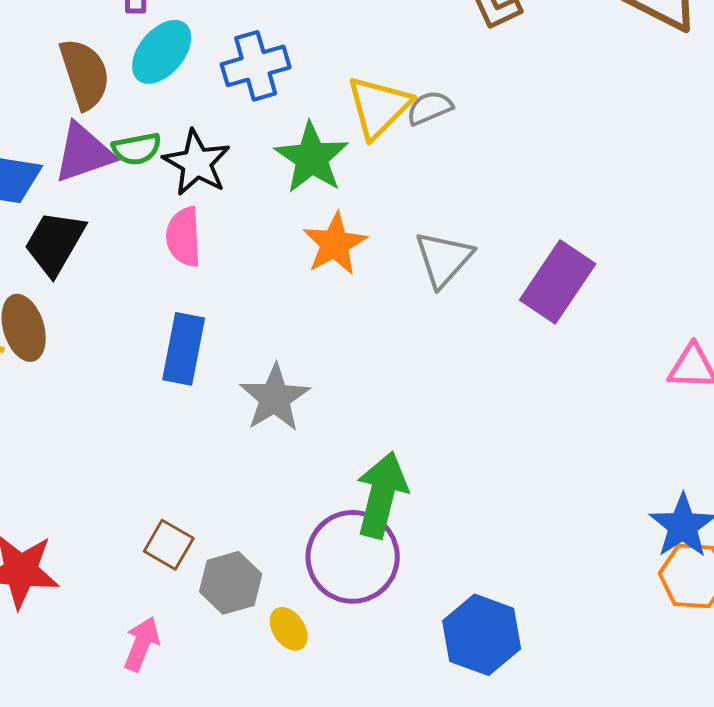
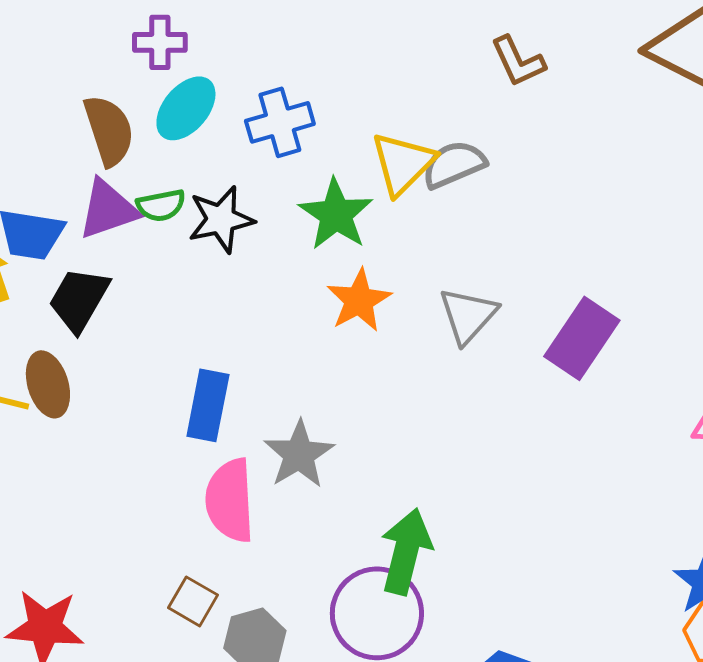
gray semicircle: (430, 108) -> (454, 164), size x1.4
black star: (197, 163) -> (221, 219), turned 30
pink semicircle: (184, 237) -> (230, 500), moved, size x1.4

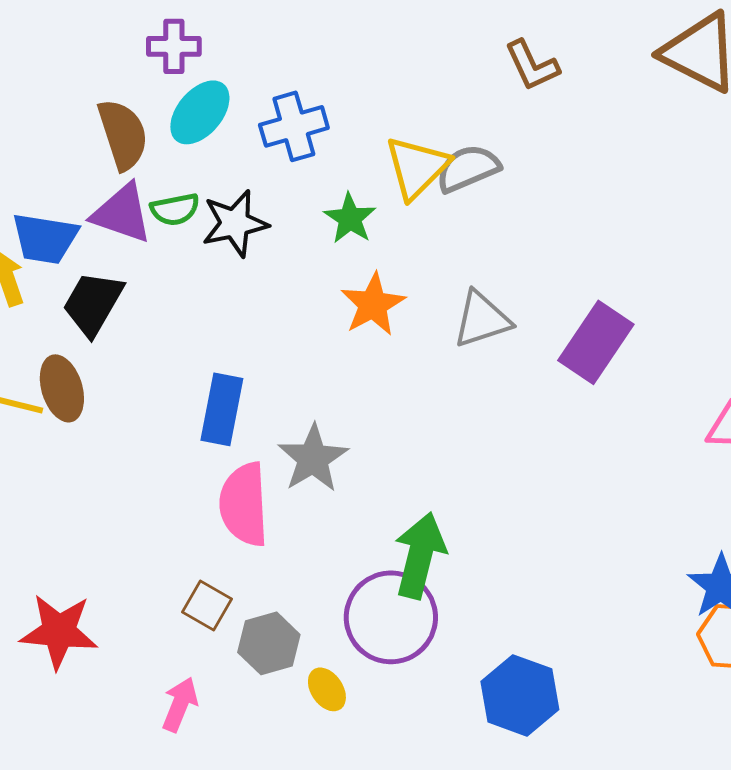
purple triangle: (108, 209) -> (122, 213), turned 38
green star: (336, 214) -> (350, 218), size x0.7
gray triangle: (468, 315) -> (482, 319), turned 30

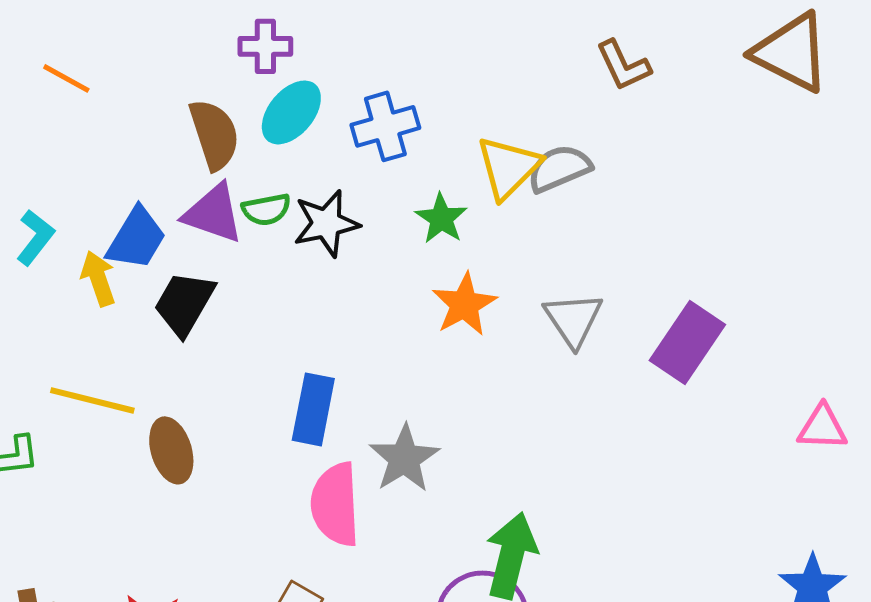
blue trapezoid: (45, 238) -> (136, 238), turned -68
gray triangle: (482, 319) -> (573, 319), turned -46
brown ellipse: (62, 388) -> (171, 450), moved

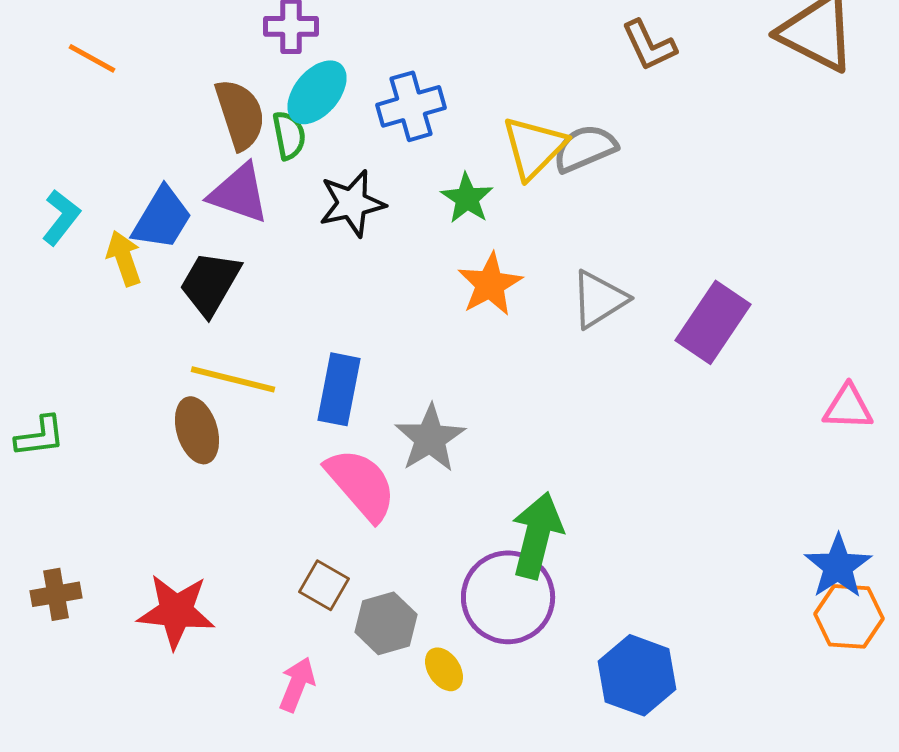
green semicircle: (266, 209) -> (289, 135), moved, turned -90
gray triangle: (573, 319) -> (599, 299), turned 32
yellow line: (92, 400) -> (233, 379), moved
pink semicircle: (335, 504) -> (361, 484), turned 142

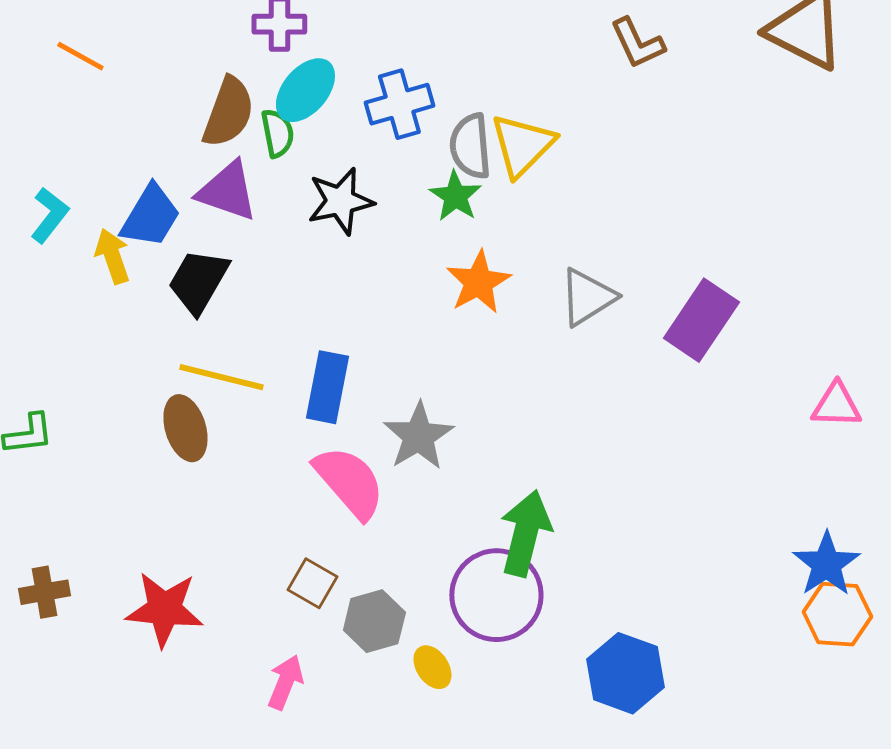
brown semicircle: (240, 114) -> (228, 112), turned 38
gray semicircle: (585, 148) -> (470, 146), moved, turned -72

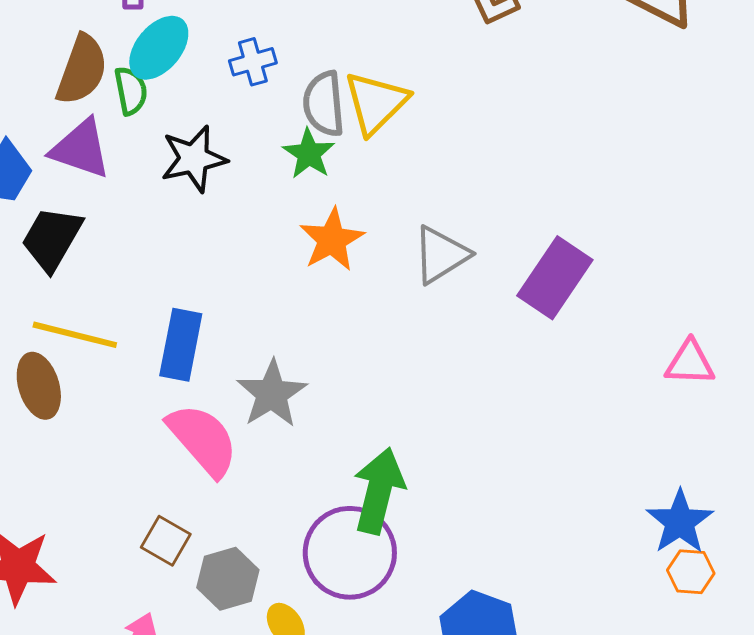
blue cross: (399, 104) -> (253, 62), size x0.7
orange hexagon: (837, 614) -> (691, 572), size x0.7

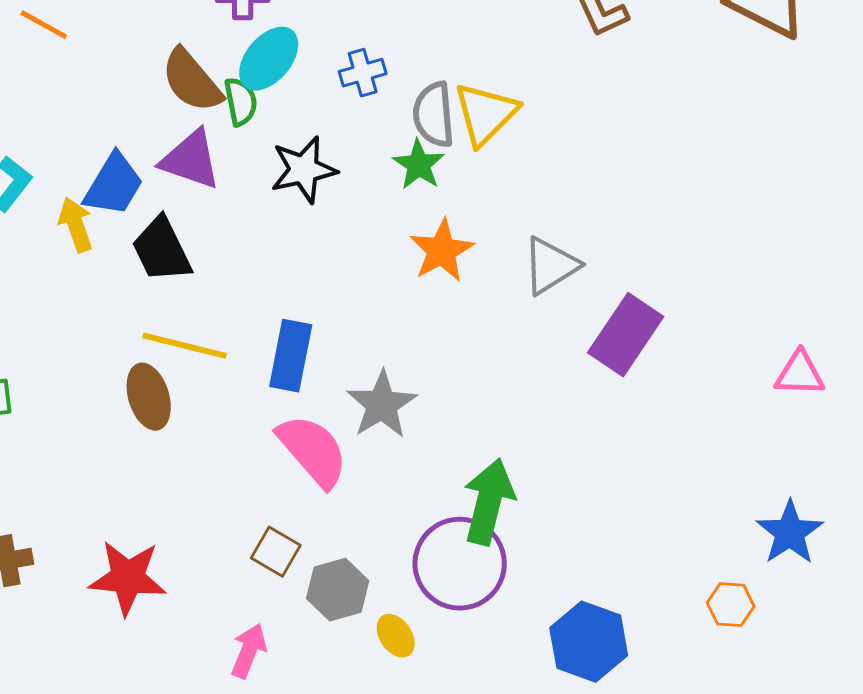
brown semicircle: (82, 70) -> (192, 81), turned 120
black trapezoid: (52, 239) -> (162, 250), turned -56
purple rectangle: (555, 278) -> (626, 335), moved
orange hexagon: (691, 572) -> (731, 605), moved

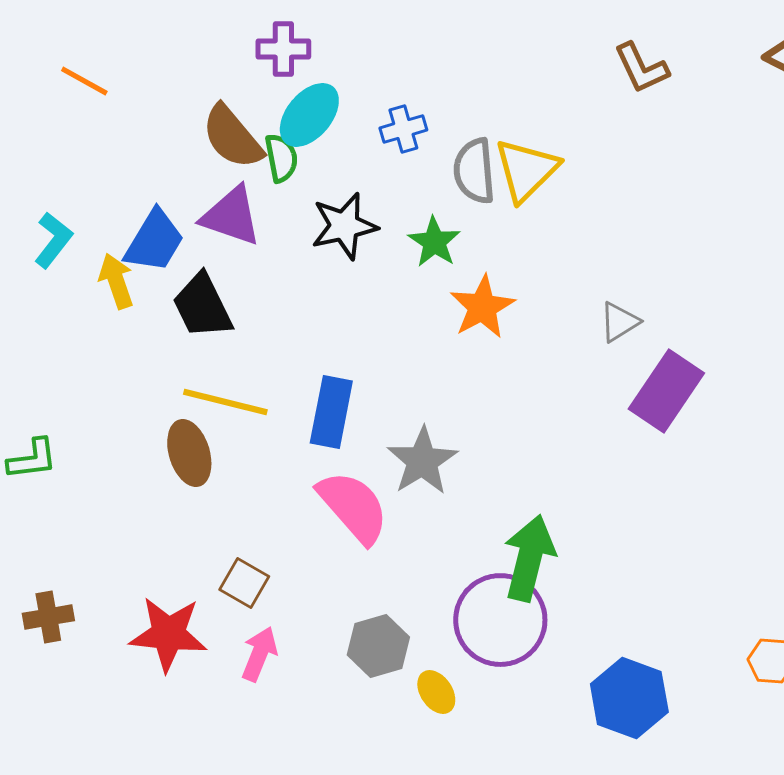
green star: (419, 165) -> (434, 242), moved
gray triangle: (551, 266) -> (619, 322), moved, size x0.7
brown square: (276, 552) -> (244, 583), moved
pink arrow: (249, 651) -> (259, 654), moved

